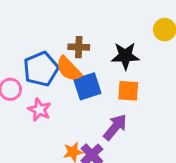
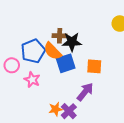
black star: (125, 56) -> (72, 42), moved

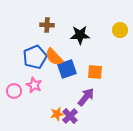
brown cross: (60, 36) -> (47, 25), moved
black star: (72, 42) -> (80, 35), moved
pink circle: (12, 65) -> (14, 91), moved

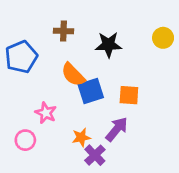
blue pentagon: (35, 57) -> (21, 57), moved
pink circle: (14, 91) -> (25, 140), moved
orange star: (57, 114) -> (81, 137), moved

